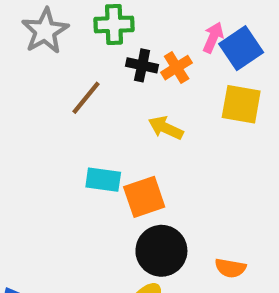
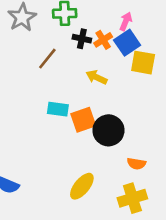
blue square: (241, 48) -> (127, 43), moved
black circle: (161, 251) -> (108, 130), moved

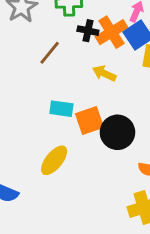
orange cross: (103, 40) -> (112, 32), size x1.5
yellow ellipse: (82, 186) -> (54, 160), moved

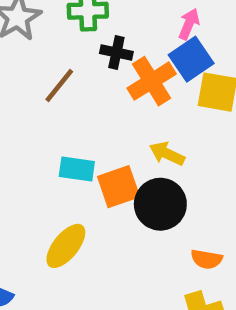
orange cross: (112, 32) -> (152, 81), moved
yellow arrow: (104, 73) -> (167, 154), moved

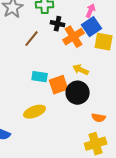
yellow ellipse: (66, 246) -> (35, 112), turned 30

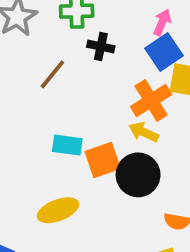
orange cross: (74, 37) -> (151, 100), moved

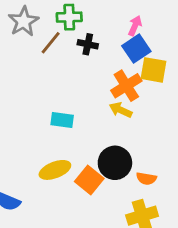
brown line: (52, 74) -> (51, 43), moved
orange square: (103, 160) -> (89, 180), moved, turned -32
black circle: (138, 175) -> (115, 163), moved

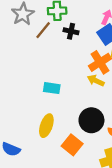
yellow ellipse: (55, 170) -> (46, 126), turned -50
orange square: (89, 180) -> (72, 145), moved

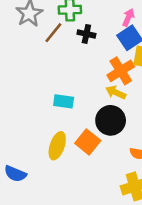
black circle: (91, 120) -> (111, 120), moved
orange square: (72, 145) -> (88, 142), moved

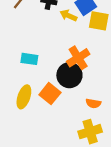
orange cross: (121, 71) -> (78, 58), moved
yellow arrow: (116, 92) -> (68, 15), moved

